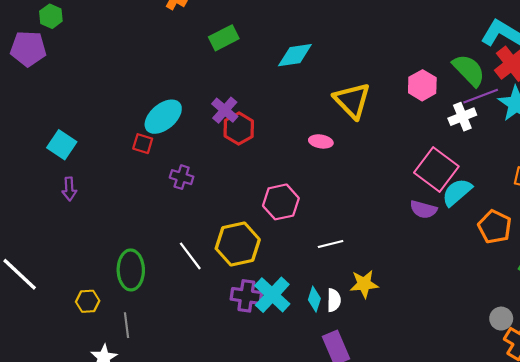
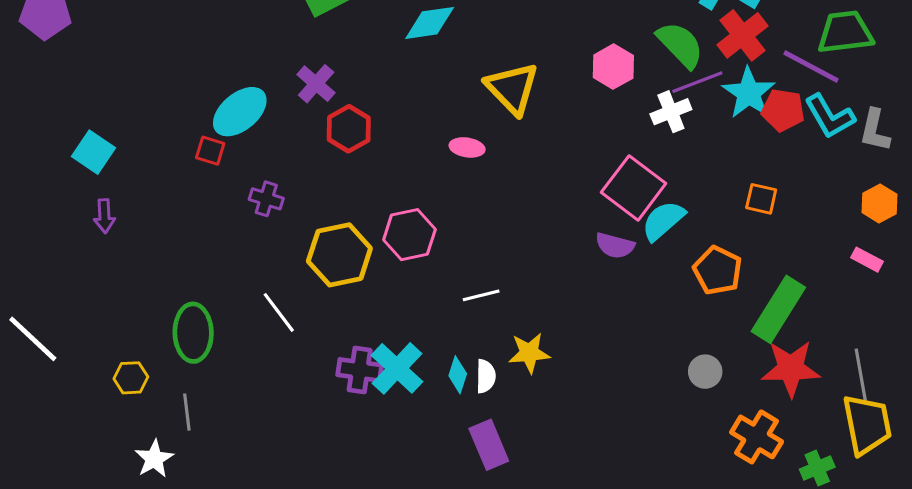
purple cross: (225, 110) -> (316, 84), moved
yellow hexagon: (238, 244) -> (339, 255), moved
gray circle: (501, 319) -> (705, 372), moved

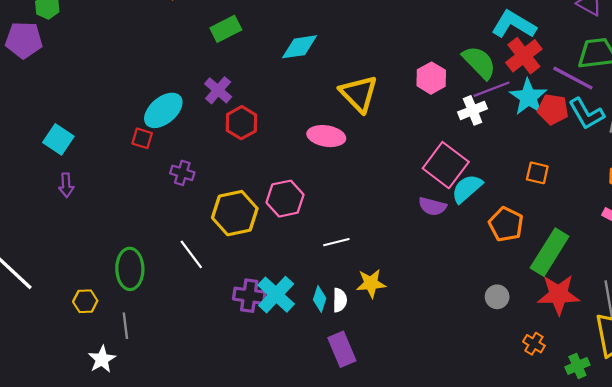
pink ellipse: (467, 147) -> (326, 136), size x1.5
orange cross: (757, 437) -> (534, 344), size x0.6

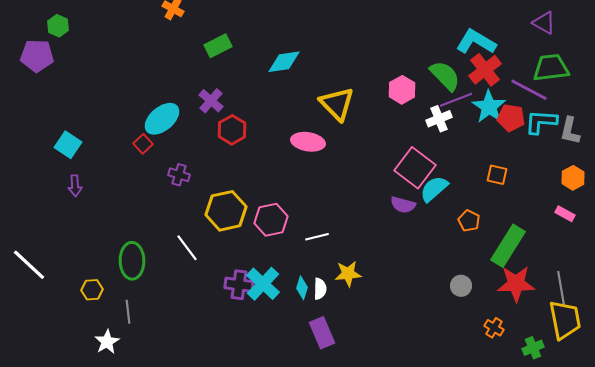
cyan L-shape: (586, 114) -> (541, 122), turned 124
red square: (142, 138) -> (143, 144), turned 30
pink hexagon: (285, 199) -> (271, 220), moved
orange pentagon: (506, 224) -> (469, 221), size x0.7

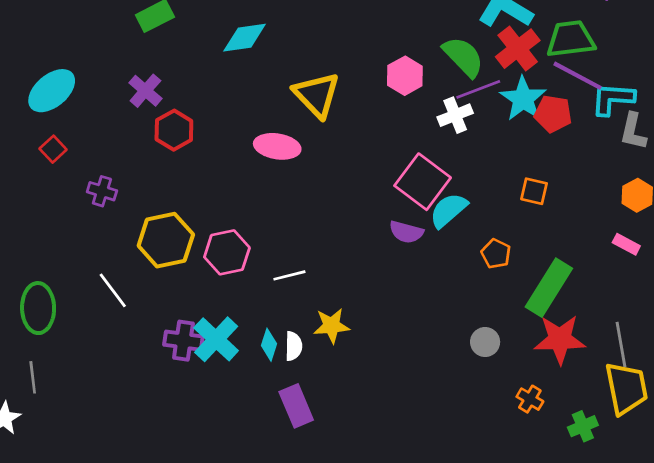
green trapezoid: (551, 68) -> (571, 39), moved
cyan ellipse: (162, 119) -> (52, 91), moved
cyan L-shape: (541, 122) -> (613, 99), moved

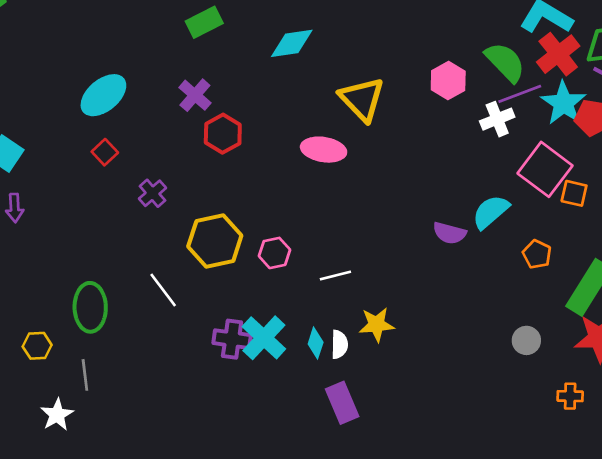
pink square: (423, 182) -> (545, 169), moved
purple cross: (102, 191) -> (153, 193), turned 32
pink hexagon: (227, 252) -> (274, 253), size x0.7
orange cross: (530, 399) -> (570, 396), turned -30

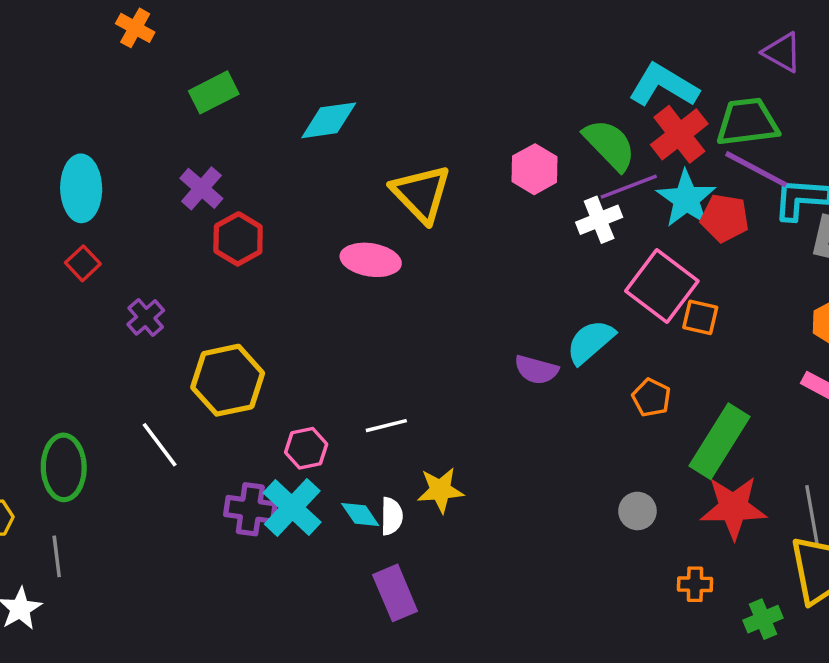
cyan ellipse: (103, 95) -> (81, 188), turned -51
pink hexagon: (274, 253) -> (306, 448), moved
cyan diamond: (316, 343) -> (360, 514), turned -52

